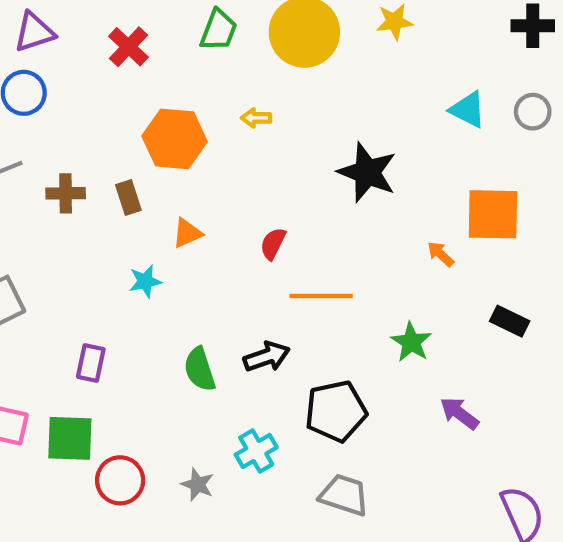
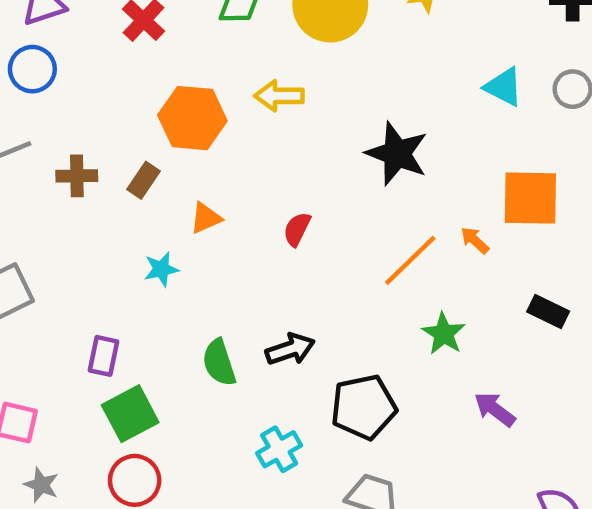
yellow arrow: (256, 118) -> (279, 96), size x1.5
brown rectangle: (128, 198) -> (144, 180), turned 52
orange line: (321, 296) -> (410, 260), moved, turned -44
green square: (70, 438) -> (130, 414), moved, turned -30
gray star: (198, 484) -> (41, 485), moved

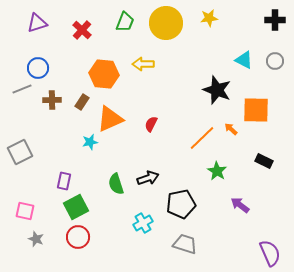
blue circle: (32, 69) -> (38, 68), moved
black star: (397, 154) -> (217, 90), moved
orange triangle: (206, 218) -> (110, 119), size x1.8

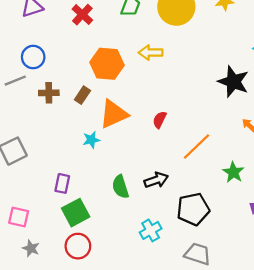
orange line: (202, 138) -> (196, 147), moved

